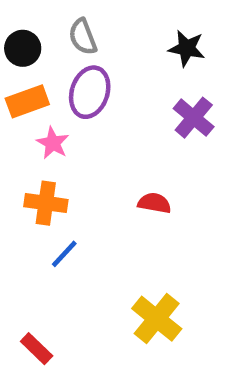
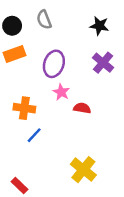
purple ellipse: (90, 92) -> (54, 64), moved
pink star: (53, 143) -> (61, 92), moved

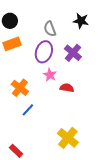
gray semicircle: (44, 20) -> (50, 29), moved
purple cross: (103, 63) -> (73, 53), moved
orange cross: (24, 108) -> (20, 88), turned 30

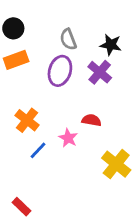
black star: (81, 21) -> (111, 45), moved
pink star: (50, 75) -> (68, 138), moved
yellow cross: (68, 138) -> (116, 164), moved

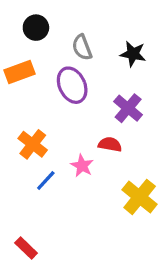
black circle: (13, 28) -> (36, 28), moved
purple ellipse: (60, 71) -> (72, 85), turned -44
purple cross: (100, 72) -> (128, 108), moved

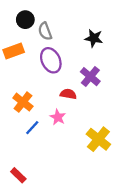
gray semicircle: (82, 47) -> (45, 31), moved
red semicircle: (110, 144) -> (68, 94), moved

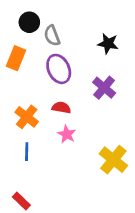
orange rectangle: (14, 51) -> (16, 58), turned -48
red semicircle: (68, 94) -> (61, 108), moved
blue line: (32, 128) -> (27, 152), moved, turned -42

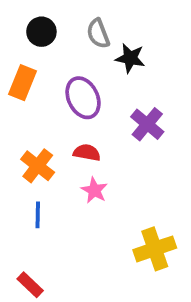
gray semicircle: (52, 36) -> (98, 34), moved
black star: (108, 44) -> (130, 58), moved
yellow cross: (113, 160) -> (155, 249), moved, turned 32

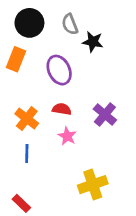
black circle: (41, 32) -> (29, 23), size x1.4
purple cross: (147, 124) -> (105, 114), moved
yellow cross: (155, 249) -> (93, 185), moved

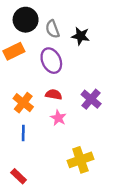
gray semicircle: (70, 24) -> (52, 29), moved
orange rectangle: (16, 59) -> (14, 51), turned 42

